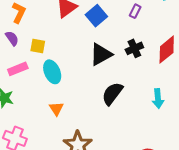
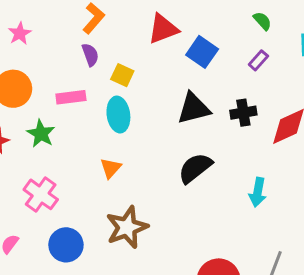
blue square: (96, 16) -> (202, 52), turned -30
purple semicircle: (12, 38) -> (90, 55), moved
yellow square: (38, 46) -> (122, 75), moved

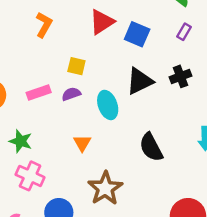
purple semicircle: (90, 55) -> (71, 94), moved, turned -78
cyan ellipse: (118, 115) -> (108, 105), moved
green star: (41, 134) -> (21, 141), moved
black semicircle: (195, 168) -> (151, 147), moved, turned -68

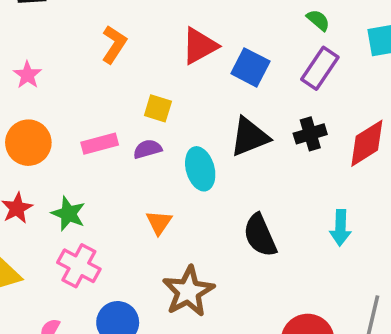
purple rectangle: (184, 32) -> (320, 68), size x1.6

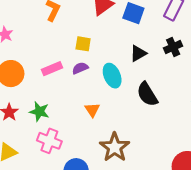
black triangle: (250, 137) -> (138, 53), size x0.7
black semicircle: (260, 235) -> (147, 94), moved

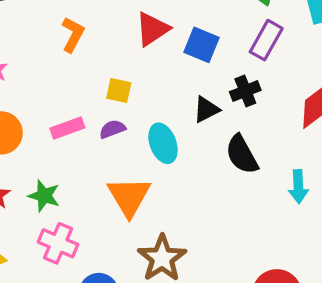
black cross: (173, 47) -> (245, 91), moved
black semicircle: (147, 94) -> (242, 154), moved
orange triangle: (92, 110) -> (129, 197), size x1.8

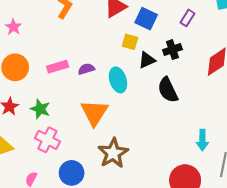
purple rectangle: (266, 40) -> (188, 18), size x0.7
yellow square: (119, 91) -> (130, 42), moved
cyan arrow: (298, 187) -> (202, 140), moved

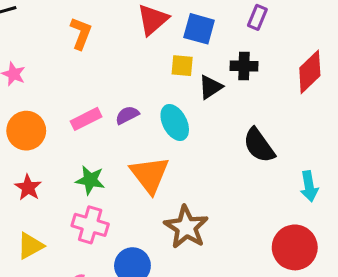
black cross: (172, 50) -> (244, 66), turned 30
black semicircle: (168, 90) -> (259, 145), moved
green star: (40, 109) -> (90, 180), moved

